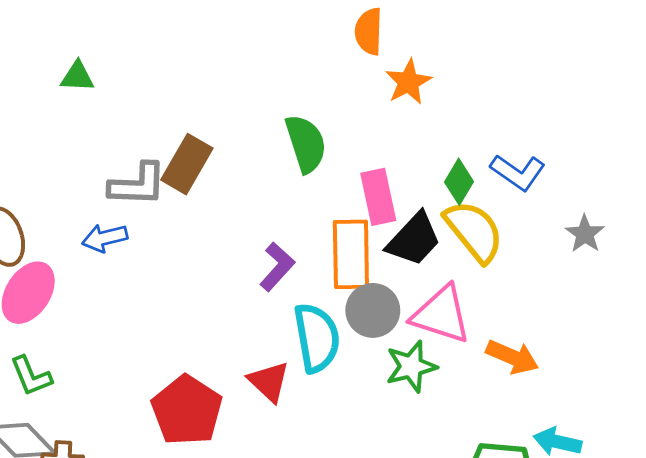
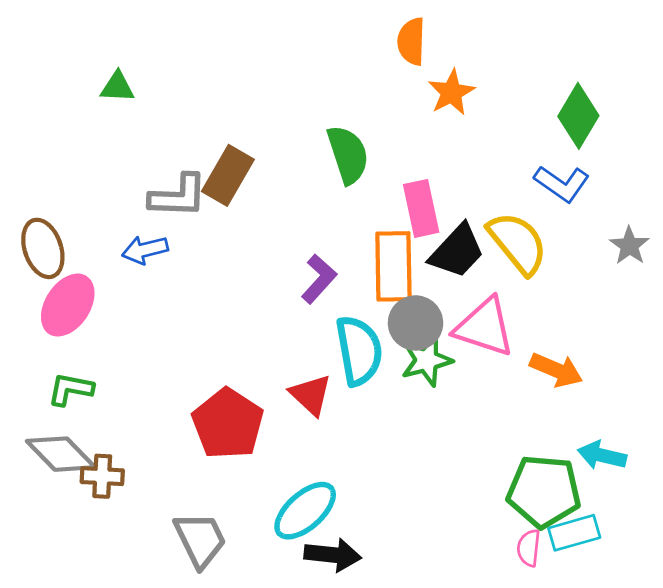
green diamond: (459, 182) -> (578, 116), moved, size x1.4
green star: (411, 366) -> (427, 360), moved
green L-shape: (31, 376) -> (70, 389), turned 123

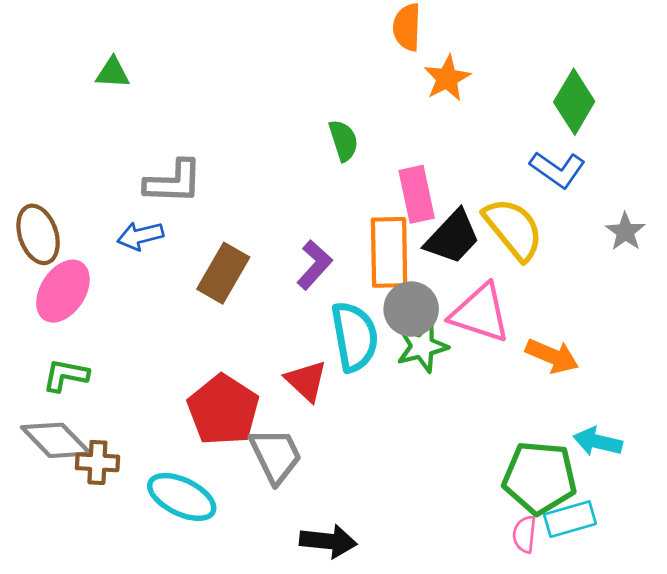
green semicircle: (348, 155) -> (343, 140), size x0.7
brown rectangle: (228, 175) -> (223, 273), moved
cyan ellipse: (305, 511) -> (182, 497), moved, turned 68
gray trapezoid: (200, 540) -> (276, 455), moved

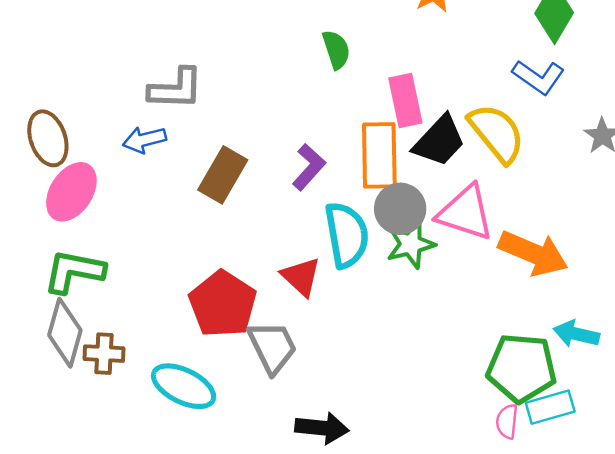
orange arrow: (552, 356) -> (533, 253), size x1.4
green L-shape: (66, 375) -> (74, 271), size x1.4
gray diamond: (56, 440) -> (65, 333), turned 60

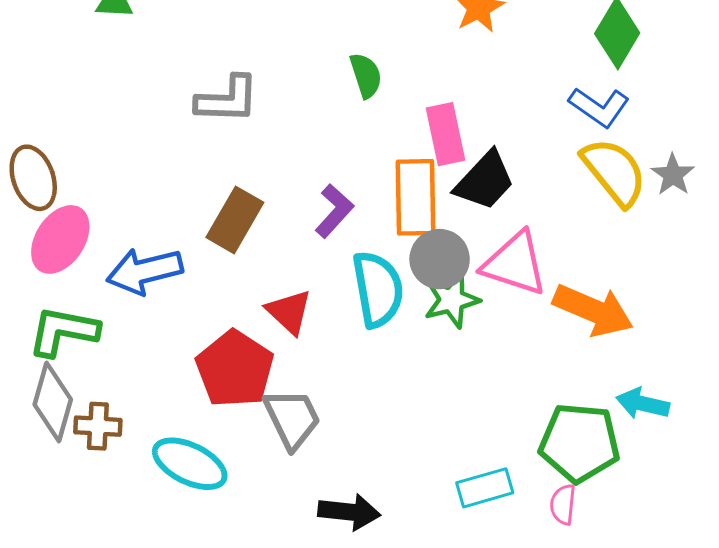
gray L-shape: (176, 89) -> (227, 100), moved
yellow semicircle: (497, 133) -> (614, 172), moved
blue arrow: (144, 140) -> (145, 271), moved, size x1.5
red triangle: (301, 277) -> (289, 312), moved
cyan rectangle: (550, 407) -> (485, 488), moved

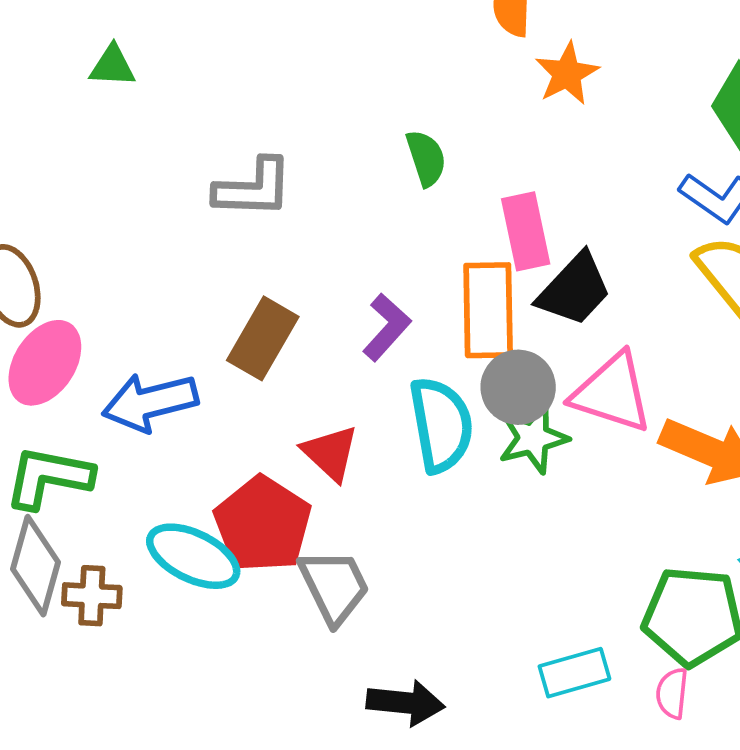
cyan ellipse: (190, 464) -> (193, 556), moved

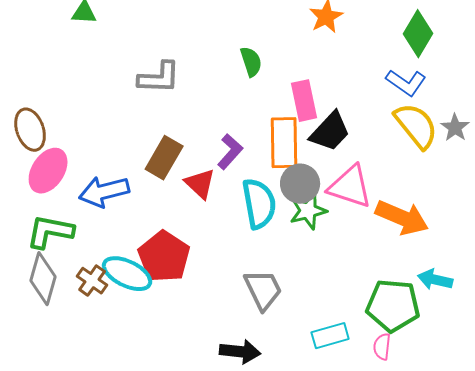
red triangle: (330, 453) -> (200, 184), moved
gray trapezoid: (334, 586) -> (263, 290), moved
brown cross: (92, 596) -> (92, 281), moved, turned 32

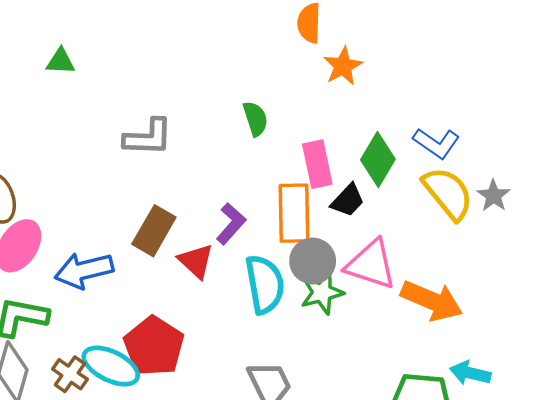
green diamond: (418, 34) -> (378, 159), moved
black trapezoid: (330, 132) -> (348, 200), size x0.7

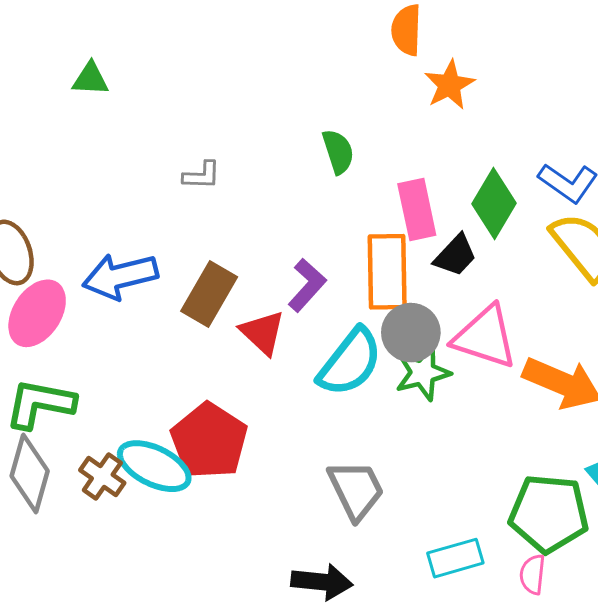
gray L-shape: (148, 137) -> (202, 175), size x0.6
blue arrow: (84, 270) -> (120, 276), moved
cyan semicircle: (265, 284) -> (350, 362), turned 48

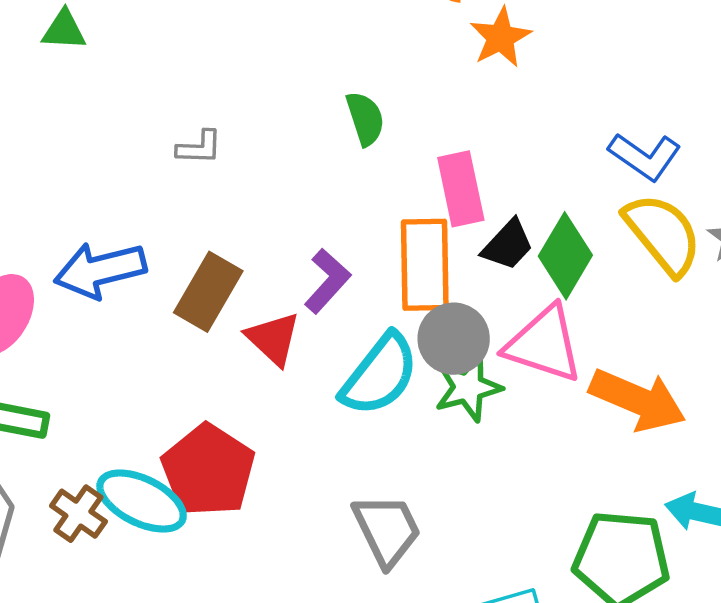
green diamond: (494, 204) -> (565, 256), moved

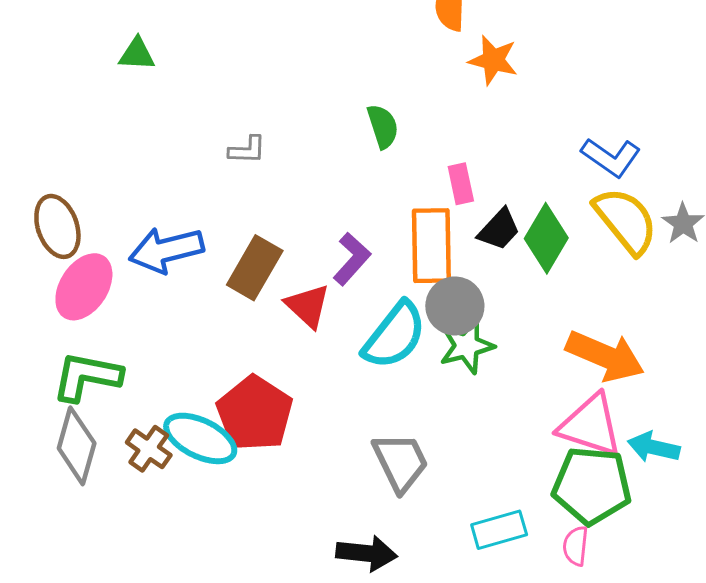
orange star: (501, 37) -> (493, 60), turned -30
pink rectangle: (461, 189) -> (461, 184), size x0.7
pink triangle: (544, 344) -> (590, 425), moved

